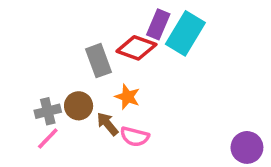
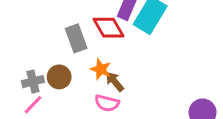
red diamond: (136, 48) -> (108, 28), turned 40
brown arrow: (108, 124) -> (115, 82), moved

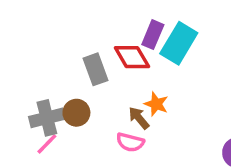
orange star: (101, 69) -> (156, 104), moved
gray cross: (33, 82) -> (47, 118), size x1.4

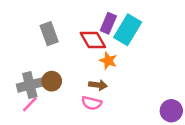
gray rectangle: (95, 69) -> (49, 34), moved
orange star: (156, 104) -> (108, 61), moved
brown arrow: (139, 118) -> (98, 85), turned 138

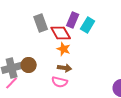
cyan rectangle: (128, 30) -> (88, 25), size x0.7
gray rectangle: (49, 34) -> (41, 23), moved
orange star: (108, 61) -> (64, 49), moved

